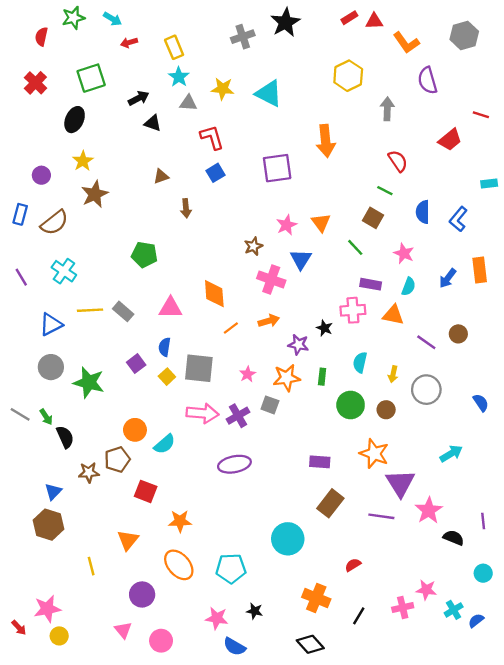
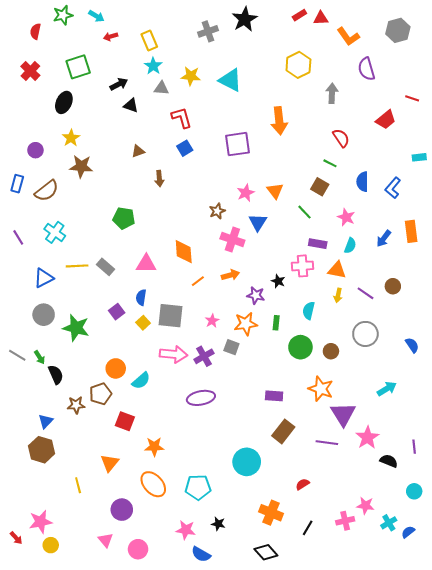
brown star: (95, 194) -> (81, 166), turned 30
yellow arrow: (393, 374) -> (338, 295), moved

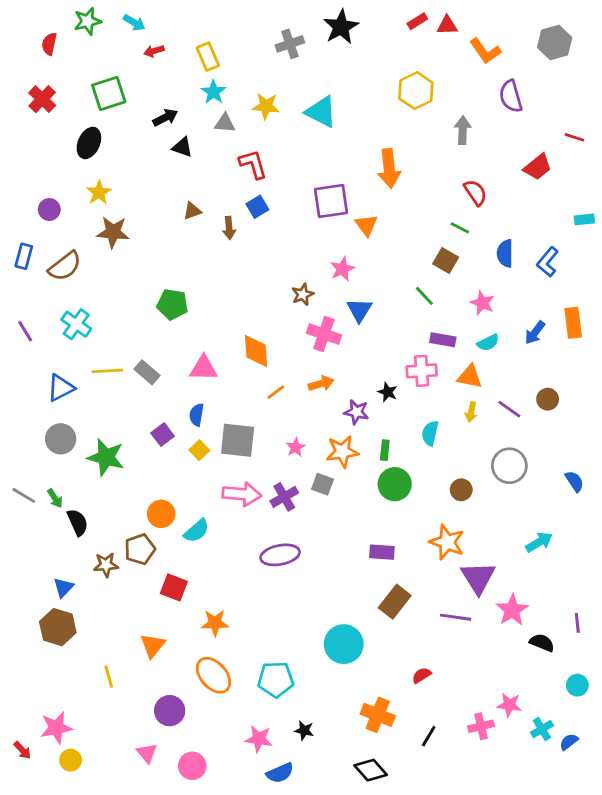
brown arrow: (159, 179) -> (229, 228), moved
orange triangle: (275, 191) -> (366, 225), moved
cyan semicircle: (350, 246) -> (488, 343), turned 42
green circle: (300, 347) -> (395, 484), moved
blue semicircle: (201, 554) -> (280, 773), turned -54

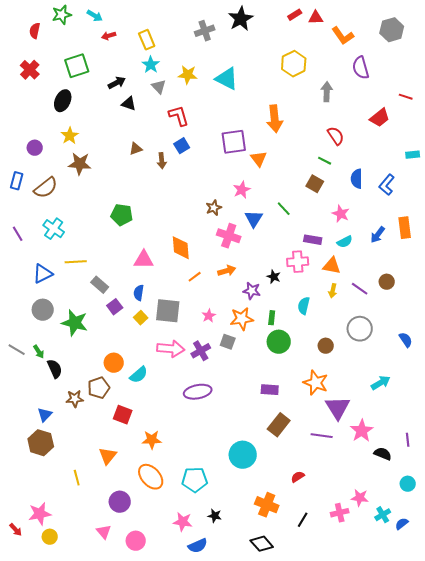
gray triangle: (225, 123) -> (159, 87), turned 42
green line: (424, 296) -> (284, 209), moved
gray rectangle: (147, 372) -> (100, 285), moved

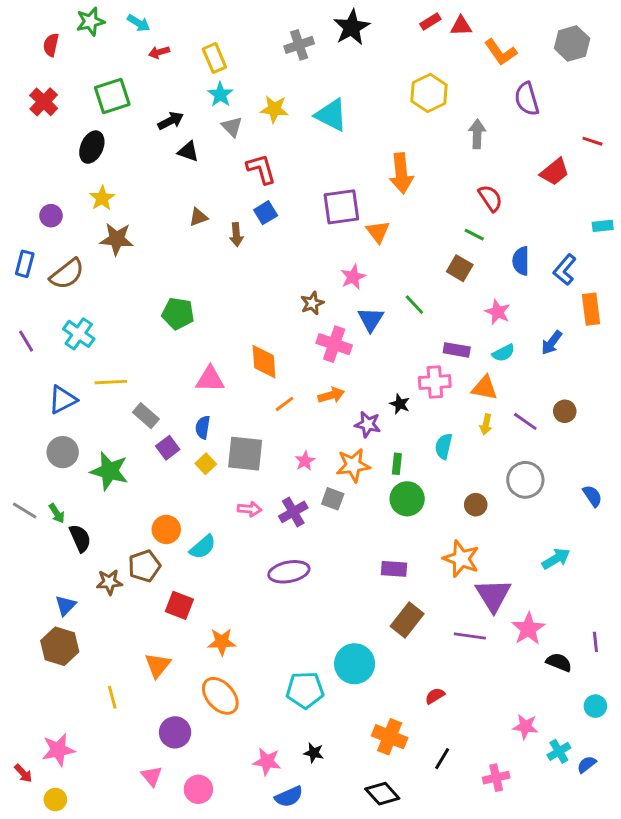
orange rectangle: (405, 228) -> (591, 309), moved
pink arrow: (171, 349) -> (249, 509), size x0.6
cyan pentagon: (195, 480) -> (305, 690), moved
pink cross: (340, 513) -> (496, 778), moved
yellow circle: (50, 537) -> (55, 800), moved

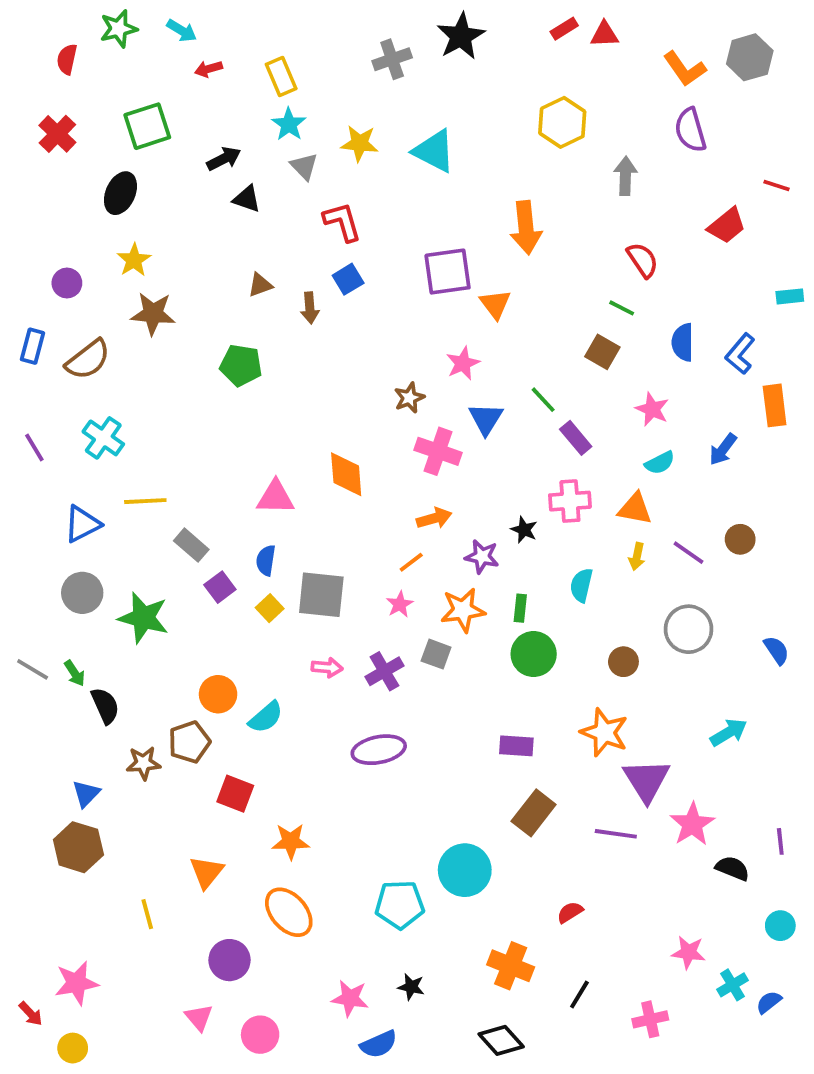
orange L-shape: (501, 52) -> (685, 69), moved
green pentagon: (178, 313) -> (241, 365), moved
purple rectangle: (457, 350) -> (576, 438), moved, turned 40
orange line: (285, 404) -> (411, 562), moved

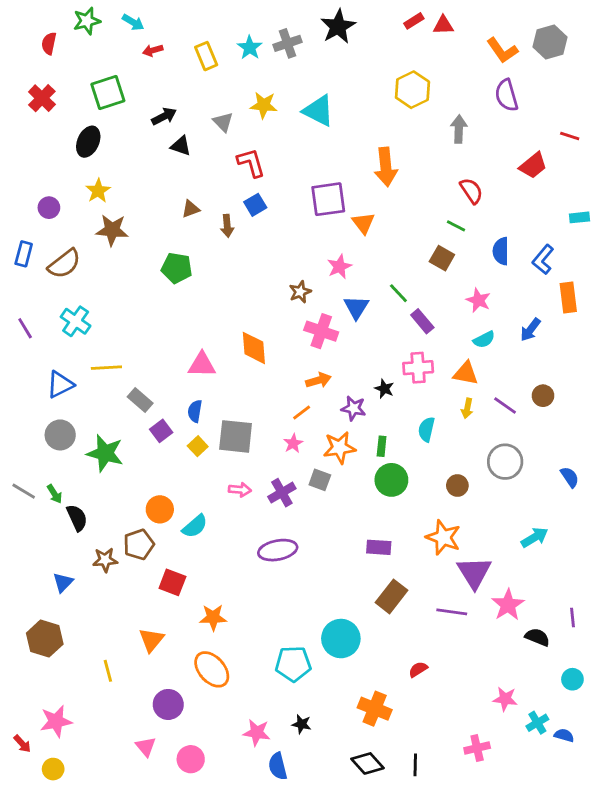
cyan star: (289, 124) -> (250, 48), moved
brown hexagon: (78, 847) -> (45, 639), moved
black line: (579, 994) -> (415, 765), moved, turned -30
blue semicircle: (769, 1002) -> (564, 735), turned 54
blue semicircle: (379, 1044) -> (278, 766), turned 100

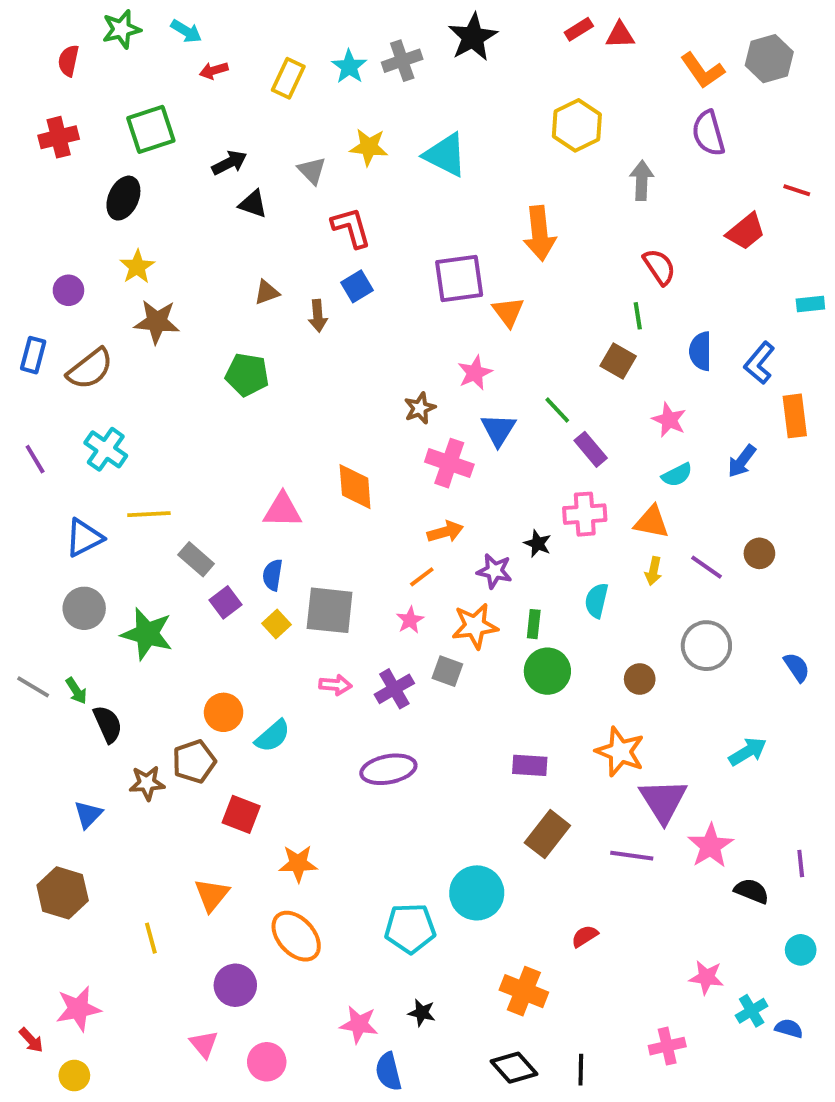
yellow rectangle: (206, 56) -> (288, 78), turned 48
red cross: (42, 98) -> (59, 137), turned 32
green line: (456, 226) -> (638, 316), turned 54

